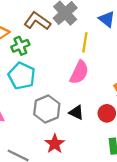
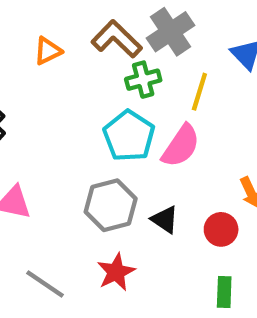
green cross: (20, 46) -> (143, 80), moved
cyan pentagon: (22, 76) -> (129, 136), moved

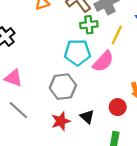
cyan pentagon: (129, 136) -> (77, 52), turned 30
black triangle: (165, 220) -> (87, 117), moved
gray line: (45, 284) -> (18, 110), moved

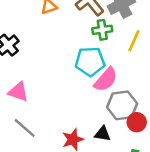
pink semicircle: (103, 61) -> (106, 80), moved
gray hexagon: (63, 87) -> (122, 105), moved
black triangle: (87, 117) -> (103, 134), turned -32

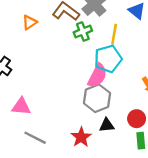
cyan pentagon: (90, 61) -> (108, 59), moved
gray hexagon: (122, 105) -> (97, 98), moved
red circle: (137, 122) -> (137, 119), moved

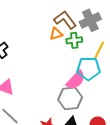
orange triangle: (29, 22) -> (56, 34), moved

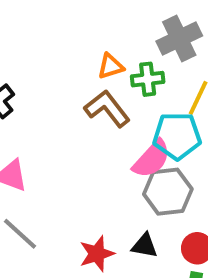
brown L-shape: (65, 20) -> (107, 109), moved
gray hexagon: (70, 98) -> (168, 192), moved

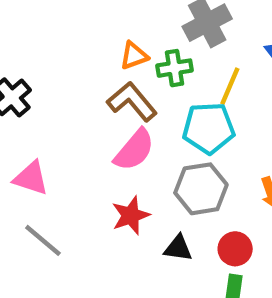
pink semicircle: (152, 159) -> (134, 150), moved
red star: (97, 254) -> (131, 215), moved

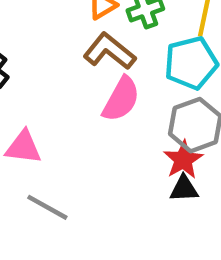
red star: (131, 215) -> (183, 160), moved

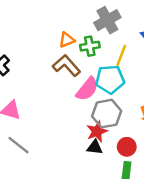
pink semicircle: (121, 99) -> (87, 89), moved

